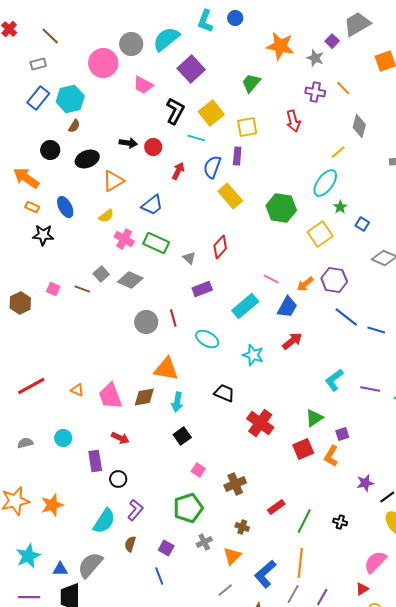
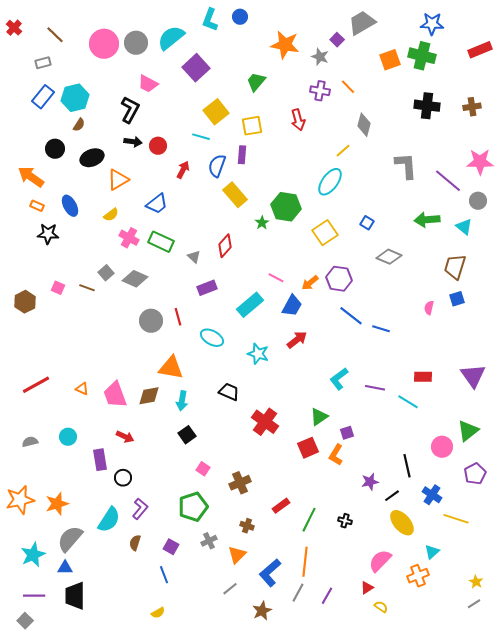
pink circle: (103, 63) -> (104, 44), moved
black L-shape: (175, 111) -> (130, 110), moved
green star: (340, 207) -> (262, 223), moved
gray semicircle: (90, 565) -> (70, 539), moved

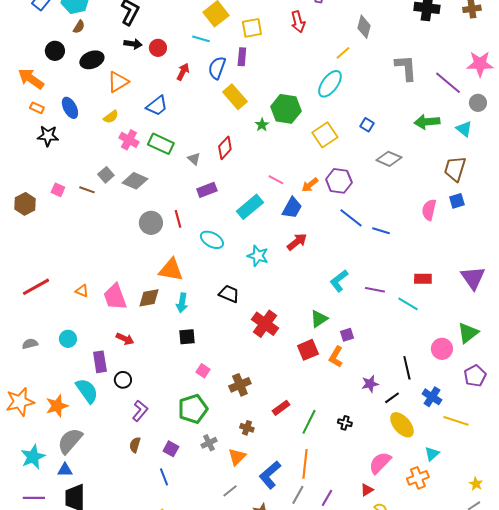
pink semicircle: (429, 308) -> (429, 210), size x1.5
black square: (187, 435) -> (187, 337), turned 30
cyan semicircle: (109, 520) -> (87, 391), moved, turned -68

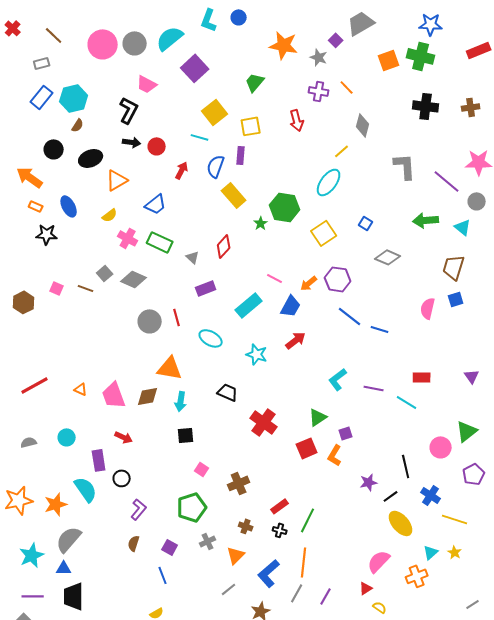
purple triangle: (473, 278) -> (472, 376), size x0.6
black cross: (345, 423) -> (280, 530), moved
yellow star: (476, 484) -> (455, 552), moved

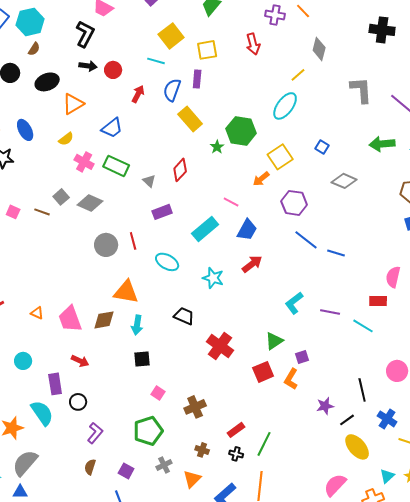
orange arrow: (309, 283) -> (261, 179), moved
pink semicircle: (428, 308) -> (393, 277), moved

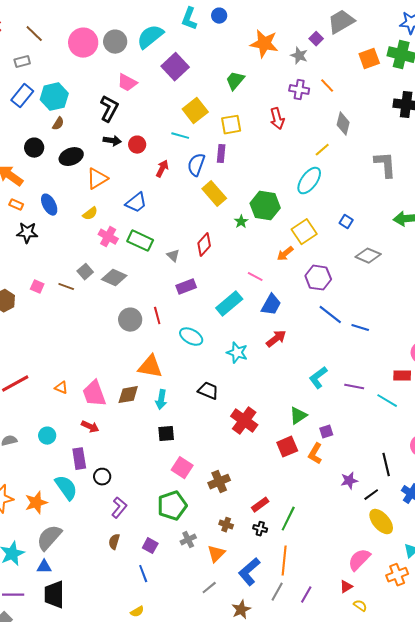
red arrow: (80, 361) -> (90, 427), moved
pink square: (158, 393) -> (182, 468), size x1.5

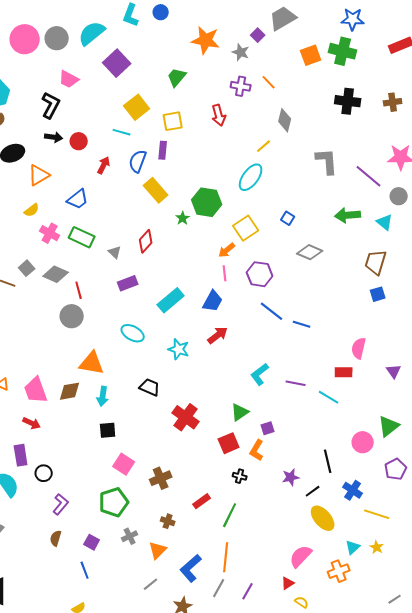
pink line: (255, 277) -> (225, 273), moved, turned 56
red line: (157, 316) -> (79, 290), moved
black cross: (260, 529) -> (240, 476), moved

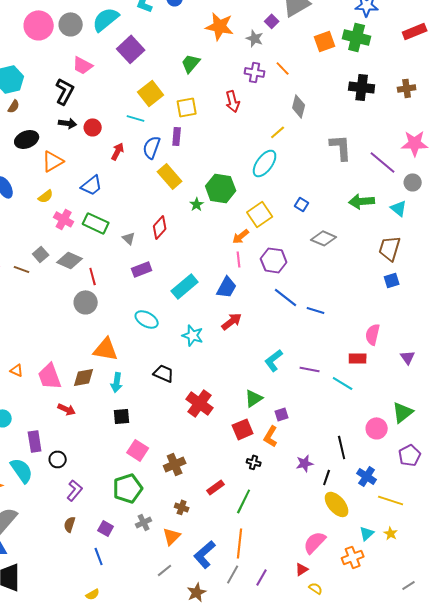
red arrow: (32, 423) -> (67, 409), moved
black line: (313, 491) -> (327, 477), turned -35

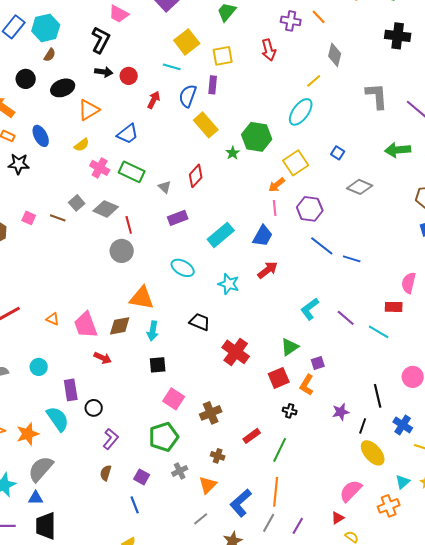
purple line: (310, 369) -> (346, 318), turned 30

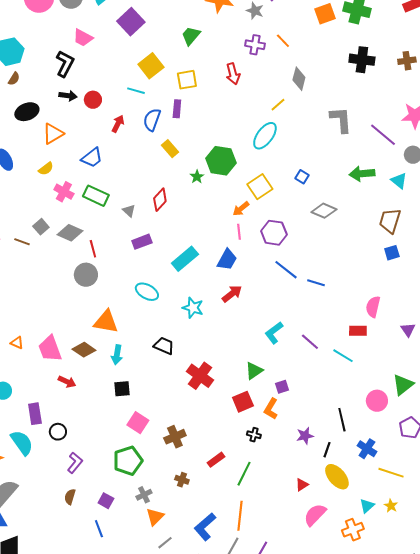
yellow rectangle: (206, 125) -> (170, 149), size x0.7
brown diamond: (120, 326) -> (84, 350), turned 45
orange triangle: (208, 485) -> (155, 517), moved
red triangle: (338, 518) -> (302, 485), moved

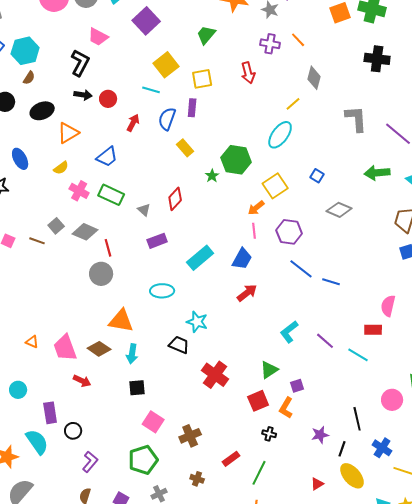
cyan ellipse: (147, 292) -> (162, 291), turned -30
cyan star: (193, 308) -> (197, 322), moved

